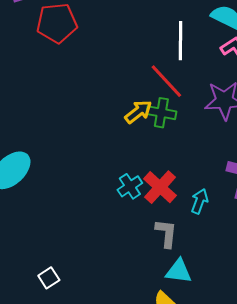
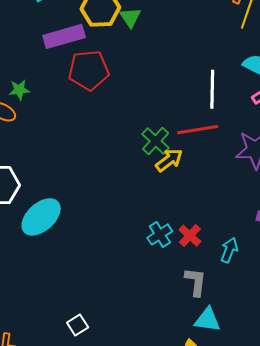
red line: (166, 81) -> (198, 130), turned -57
green cross: (161, 113) -> (156, 141), moved, turned 32
red cross: (160, 187) -> (190, 236), size x0.7

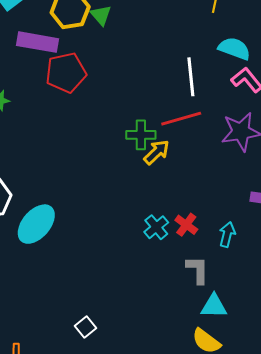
purple rectangle: (64, 36) -> (37, 42), turned 33
green cross: (156, 141) -> (141, 135), turned -36

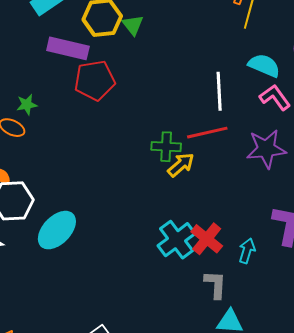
red cross: (186, 225) -> (207, 239), size x1.4
cyan cross: (156, 227) -> (177, 240), size x1.5

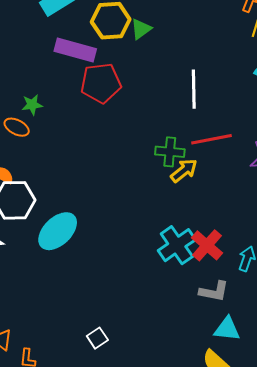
green triangle: (133, 25) -> (141, 29), turned 30
white line: (219, 91) -> (194, 89), moved
gray L-shape: (215, 285) -> (214, 291), turned 96

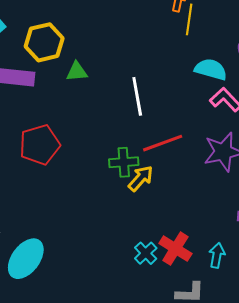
green triangle: (141, 29) -> (77, 72), moved, turned 40
red pentagon: (101, 83) -> (40, 145), moved
cyan cross: (177, 245) -> (146, 253), size x0.6

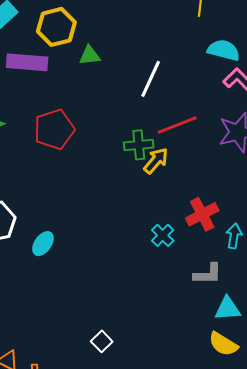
white line: (137, 96) -> (151, 79), turned 36
red cross: (175, 249) -> (202, 214), moved, turned 32
cyan ellipse: (26, 259) -> (43, 244), size x0.6

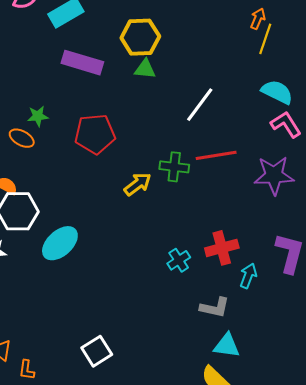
yellow hexagon: (56, 27) -> (140, 37), moved
yellow arrow: (156, 161) -> (138, 184), moved
cyan ellipse: (43, 244) -> (60, 243), size x1.5
white square: (102, 341) -> (97, 351), size x1.4

